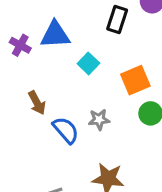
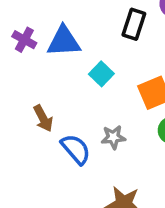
purple cross: (20, 45) -> (24, 40), moved

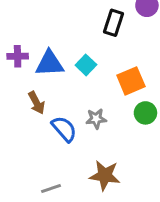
purple cross: (24, 40) -> (18, 56), moved, turned -30
blue triangle: (64, 41) -> (50, 63), moved

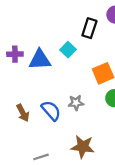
cyan square: (86, 65) -> (68, 50), moved
brown arrow: (36, 103) -> (23, 113), moved

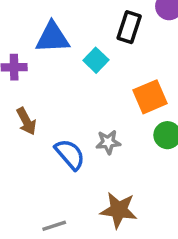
blue triangle: (40, 60) -> (52, 38), moved
brown arrow: (23, 113) -> (26, 121), moved

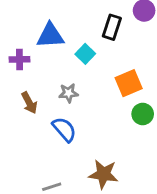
gray star: (108, 142) -> (68, 93), moved

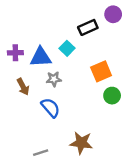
black rectangle: (112, 27) -> (88, 27), turned 48
blue triangle: (50, 36) -> (41, 57), moved

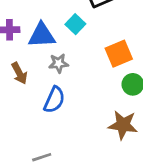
blue semicircle: (51, 108) -> (54, 100), turned 65
brown star: (81, 143) -> (123, 125), moved

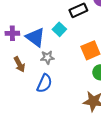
blue triangle: (42, 35) -> (35, 37), turned 40

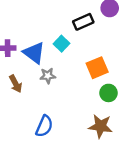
blue semicircle: (44, 83) -> (44, 126), moved

